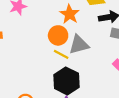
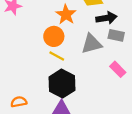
gray triangle: (79, 45) -> (91, 44), moved

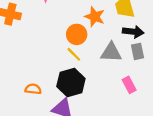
orange star: (66, 15) -> (95, 17), turned -30
gray rectangle: (116, 35) -> (137, 51), turned 49
orange semicircle: (19, 102) -> (33, 89), moved

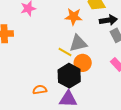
orange circle: (77, 34) -> (83, 63), moved
gray triangle: (111, 52) -> (78, 43), moved

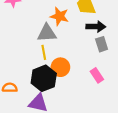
gray triangle: (78, 43) -> (47, 33), moved
yellow line: (65, 52) -> (44, 52), turned 40

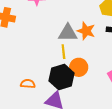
orange star: (59, 16) -> (86, 31), moved

